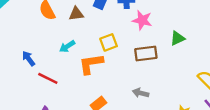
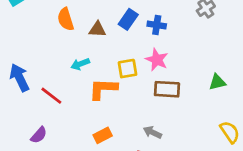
pink star: (142, 20) -> (157, 60), moved
green triangle: (178, 38) -> (217, 82), moved
blue arrow: (28, 58) -> (20, 78), moved, size x1.5

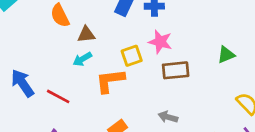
brown triangle: (97, 29) -> (86, 34), moved

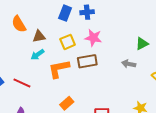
yellow square: (132, 56) -> (68, 42), moved
brown rectangle: (176, 70) -> (87, 61), moved
gray arrow: (168, 117) -> (129, 64), moved

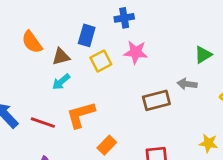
blue rectangle: (65, 13) -> (87, 35), moved
brown rectangle: (87, 61) -> (156, 100), moved
orange L-shape: (59, 69) -> (81, 115), moved

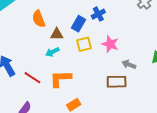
blue cross: (124, 18) -> (98, 14), moved, turned -32
gray arrow: (187, 84) -> (129, 64), moved

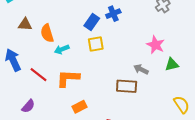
orange semicircle: (39, 19) -> (47, 33), moved
brown triangle: (57, 34) -> (25, 24), moved
pink star: (110, 44) -> (156, 45), moved

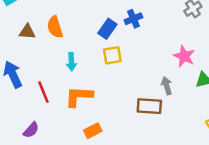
orange semicircle: (47, 33) -> (55, 27), moved
cyan arrow: (62, 49) -> (71, 62), turned -72
gray arrow: (141, 69) -> (167, 86), turned 48
red line: (39, 75) -> (43, 92), turned 30

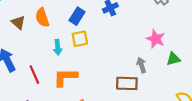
blue rectangle: (107, 29) -> (77, 16), moved
brown triangle: (27, 32) -> (18, 23), turned 40
yellow square: (112, 55) -> (80, 39), moved

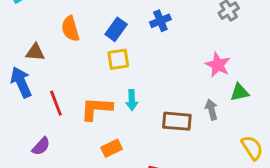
brown triangle: (18, 23) -> (35, 52), moved, turned -40
cyan arrow: (58, 47) -> (132, 100), moved
gray arrow: (141, 65) -> (211, 110), moved

